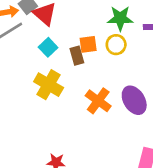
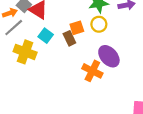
yellow cross: (49, 85) -> (25, 52), moved
purple ellipse: (134, 100) -> (109, 56), moved

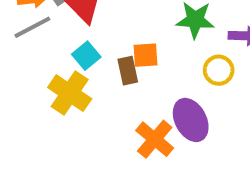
yellow circle: (99, 24) -> (219, 70), moved
yellow cross: (25, 52) -> (70, 93), moved

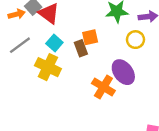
gray line: (32, 27) -> (20, 45), moved

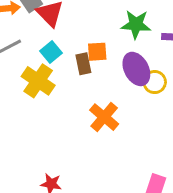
yellow circle: (135, 40) -> (155, 82), moved
purple ellipse: (123, 72) -> (136, 69), moved

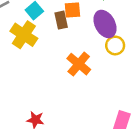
yellow circle: (155, 82) -> (115, 45), moved

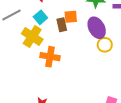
orange cross: (79, 64) -> (50, 57), moved, turned -30

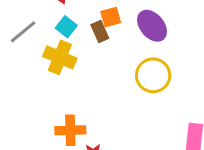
yellow circle: (105, 45) -> (153, 75), moved, size x1.5
orange cross: (50, 57) -> (70, 130), moved

